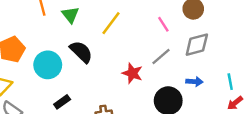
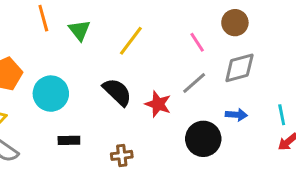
black semicircle: (81, 52) -> (117, 92), moved
black rectangle: (62, 102) -> (69, 140), turned 35

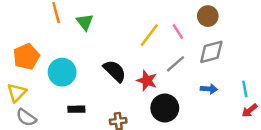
yellow line: (131, 41) -> (149, 35), moved
black circle: (203, 139) -> (165, 108), moved

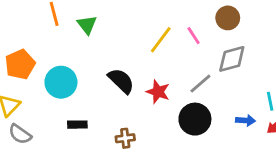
gray line: (176, 64) -> (200, 84), moved
blue arrow: (209, 89) -> (246, 120), moved
black circle: (165, 108) -> (195, 119), moved

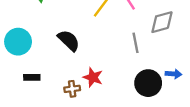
gray line: (200, 84) -> (135, 43), turned -60
red star: (158, 92) -> (93, 77), moved
black circle: (195, 119) -> (148, 83), moved

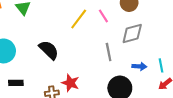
blue arrow: (173, 74) -> (139, 66), moved

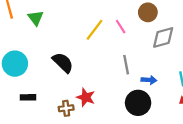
gray diamond: (132, 33) -> (163, 37), moved
blue arrow: (139, 66) -> (149, 80), moved

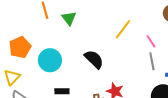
pink line: (121, 27) -> (151, 41), moved

